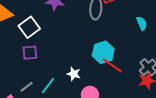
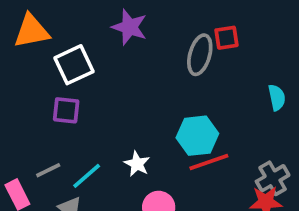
red line: (112, 65) -> (209, 162), turned -65

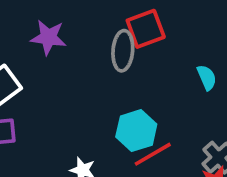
red square: (226, 38) -> (146, 29), size x1.5

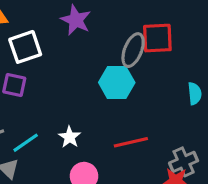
cyan hexagon: (136, 131) -> (117, 82), moved

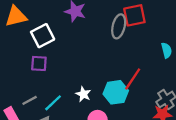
cyan hexagon: (117, 82) -> (116, 92), moved
red line: (131, 142) -> (133, 79), moved, turned -35

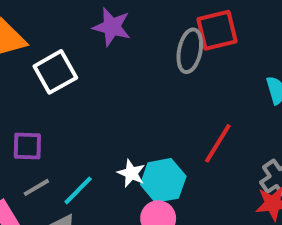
purple square: (39, 64) -> (27, 146), moved
cyan hexagon: (116, 92) -> (163, 180), moved

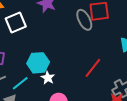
gray ellipse: (190, 51) -> (84, 20), turned -45
cyan hexagon: (163, 180) -> (38, 63), moved

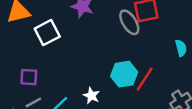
cyan hexagon: (38, 63) -> (124, 74), moved

